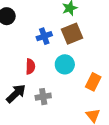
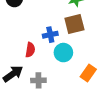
blue cross: (44, 36) -> (50, 35), moved

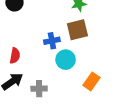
red semicircle: (30, 50) -> (15, 56), moved

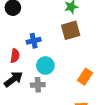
blue cross: (52, 41) -> (34, 41), moved
cyan circle: (66, 60) -> (45, 66), moved

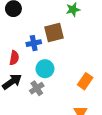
brown square: (71, 30) -> (54, 33), moved
gray cross: (38, 85) -> (37, 88), turned -32

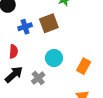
blue cross: (34, 43) -> (25, 27), moved
cyan circle: (45, 69) -> (54, 58), moved

